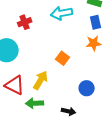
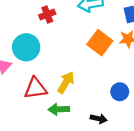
orange square: (63, 58) -> (100, 43), moved, size x1.5
red triangle: (15, 85) -> (35, 88), turned -35

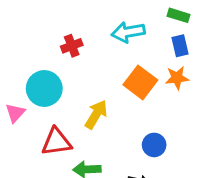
yellow arrow: (66, 82) -> (96, 114), moved
blue circle: (120, 92) -> (154, 145), moved

